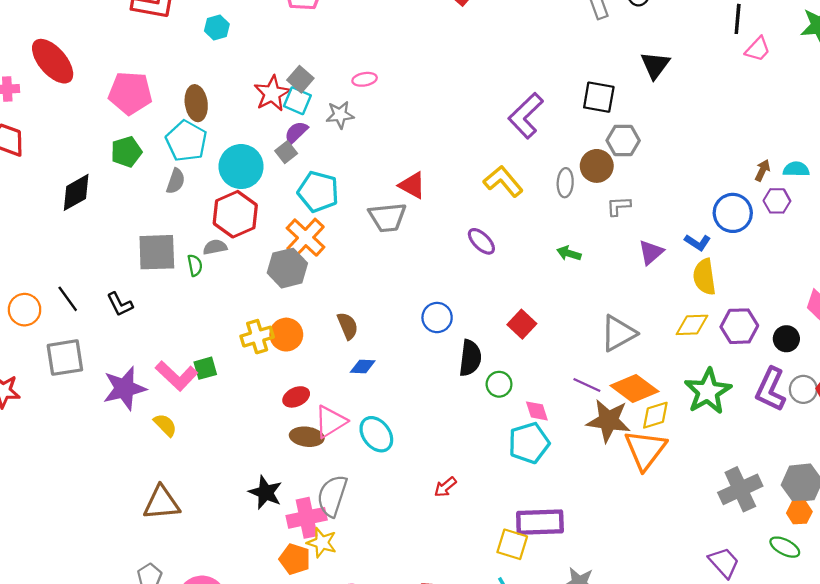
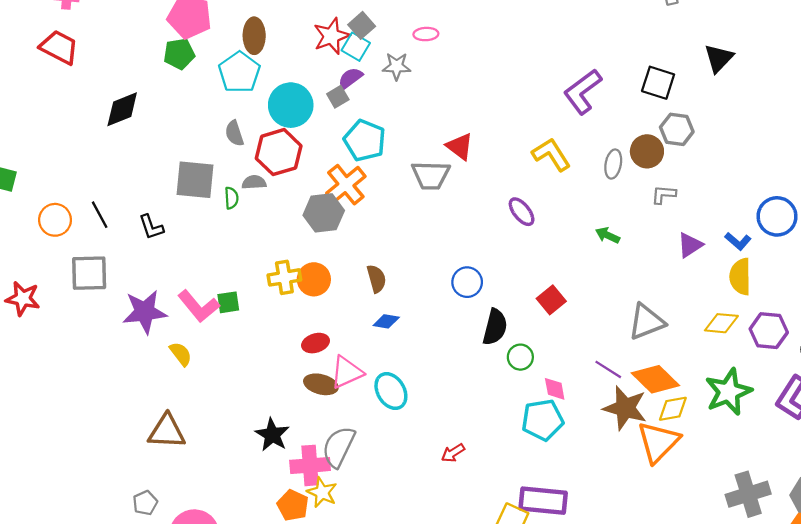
green pentagon: (126, 152) -> (179, 54), moved
gray semicircle: (176, 181) -> (234, 133), moved, turned 135

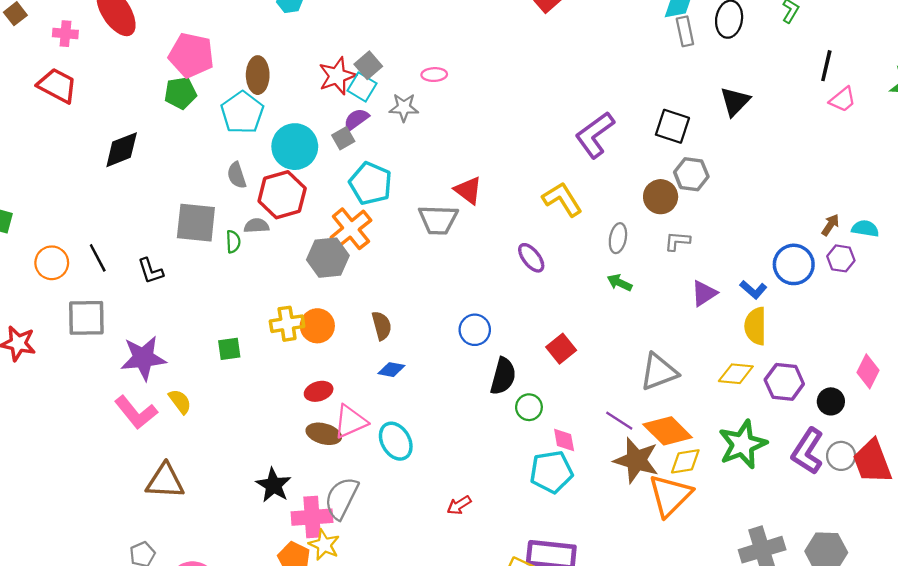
gray ellipse: (613, 164) -> (618, 238), moved
pink L-shape: (198, 306) -> (136, 412), moved

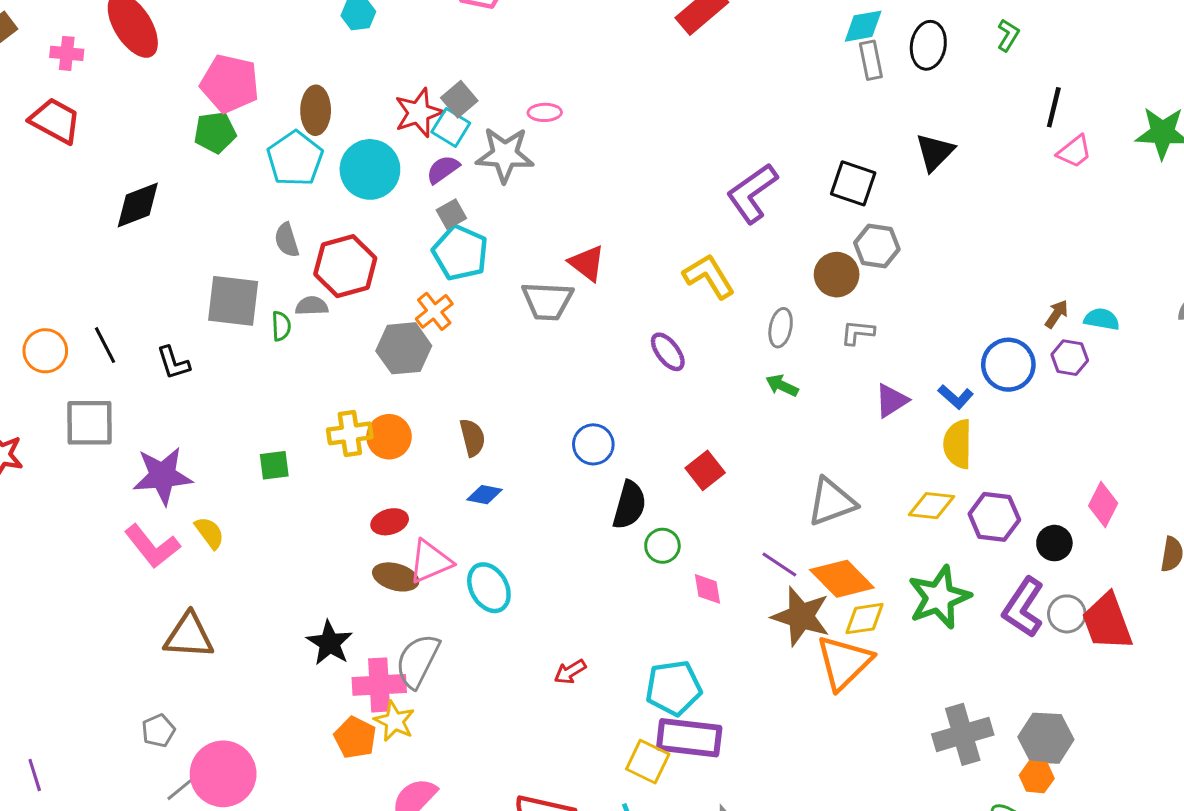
gray star: (404, 107) -> (505, 155), size x1.5
gray square: (343, 138) -> (451, 214), moved
cyan circle: (295, 147) -> (370, 169), moved
orange cross: (351, 229) -> (434, 311), size x0.7
cyan pentagon: (551, 472) -> (674, 688), moved

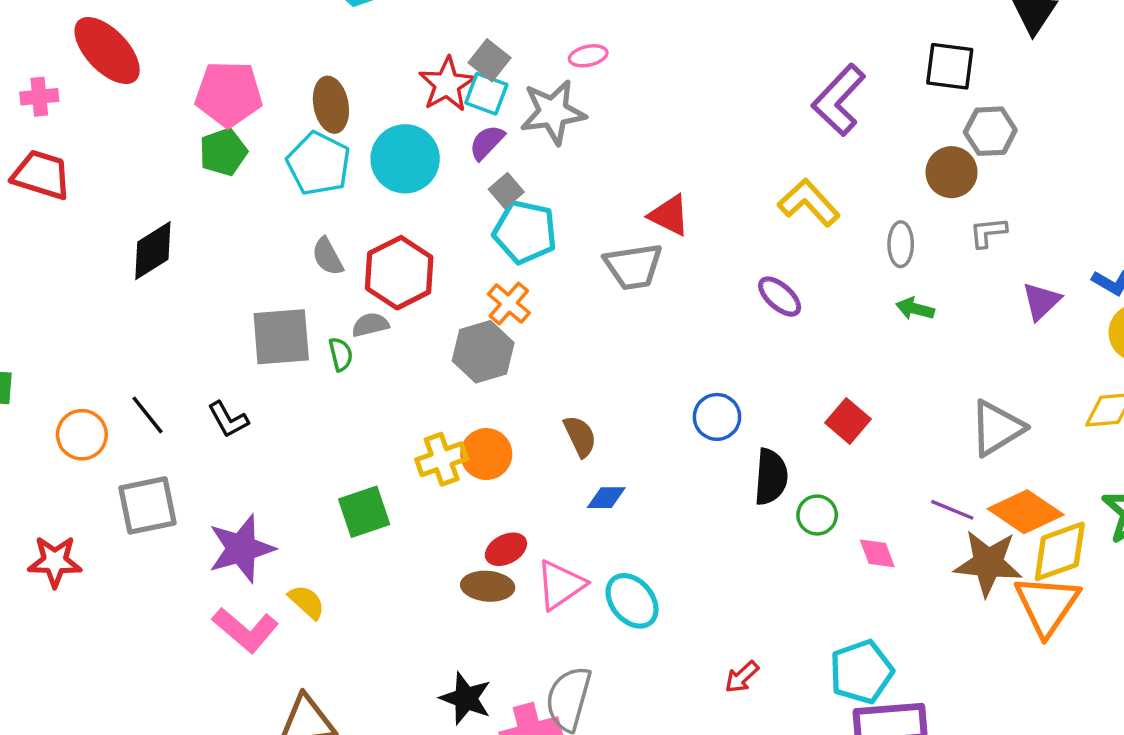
green square: (274, 465) -> (364, 512), size x1.4
brown ellipse: (396, 577) -> (488, 586), moved
yellow diamond: (864, 619) -> (1060, 551), size x1.4

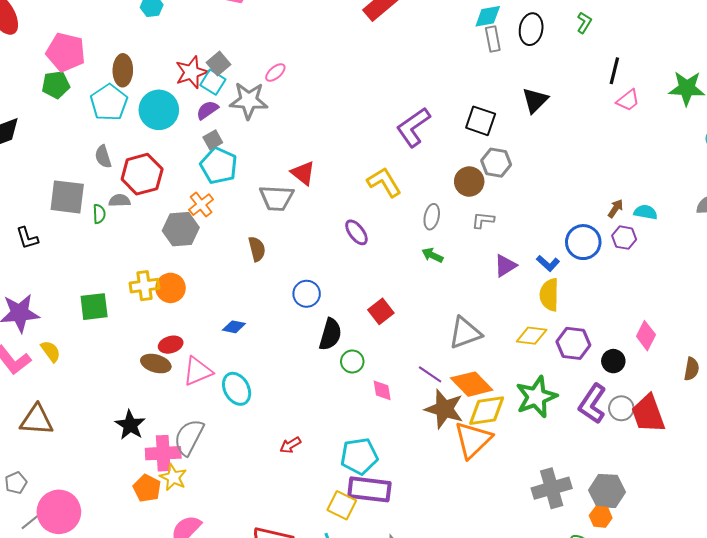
pink ellipse: (588, 56) -> (275, 73), turned -40
brown semicircle: (580, 436) -> (257, 249), moved

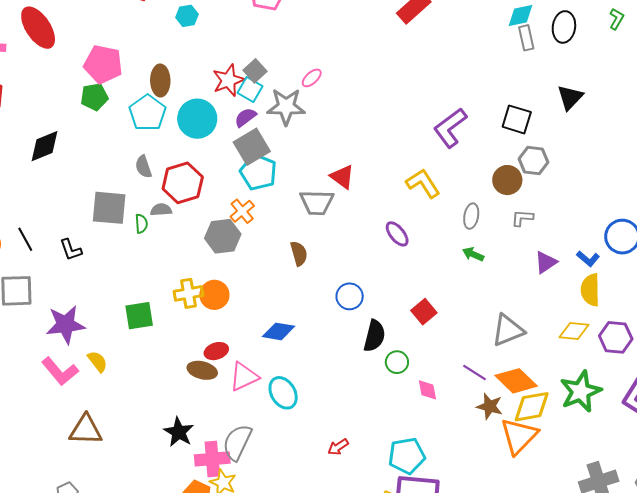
gray square: (213, 140) -> (252, 147), size x1.8
blue diamond: (234, 327) -> (278, 331), size x1.4
brown star: (444, 409) -> (490, 406), size x0.7

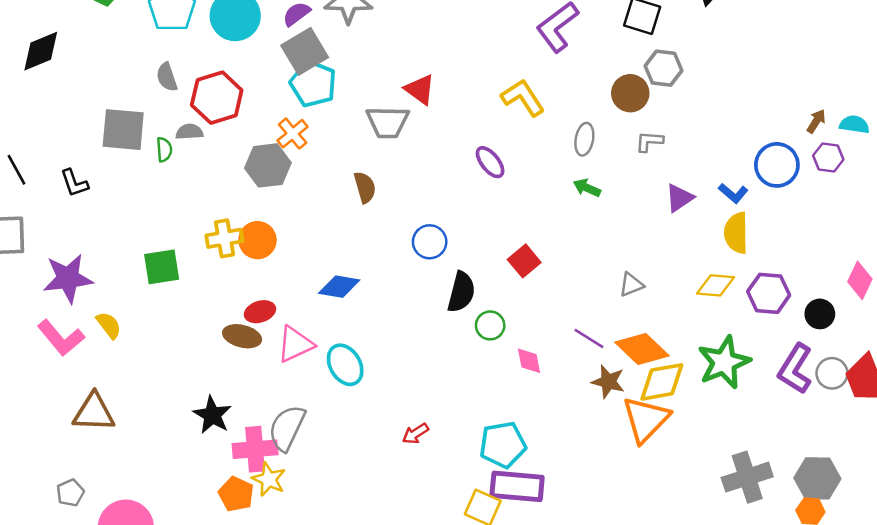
gray triangle: (508, 330) -> (631, 285), size x0.6

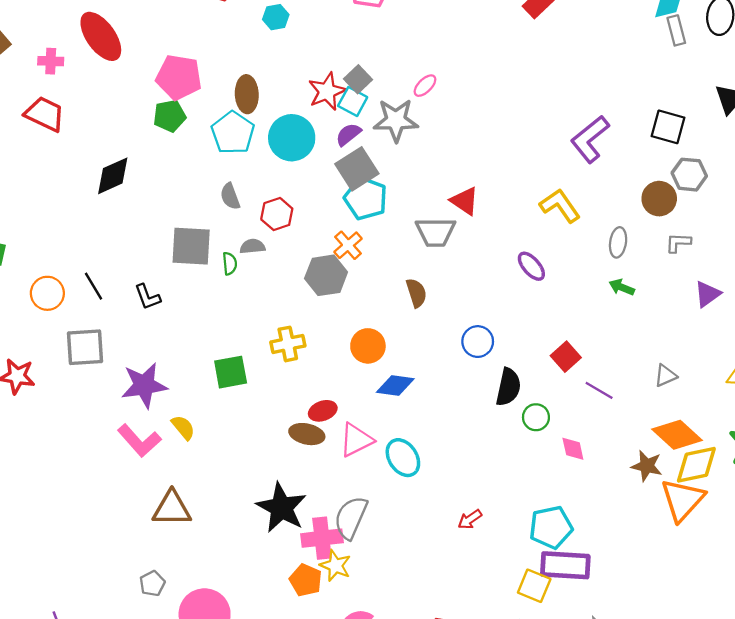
red hexagon: (217, 98) -> (277, 214), size x0.7
orange circle: (257, 240) -> (368, 346), moved
purple line: (589, 338) -> (599, 390), moved
black star: (212, 415) -> (281, 508), size x1.4

